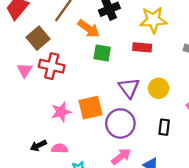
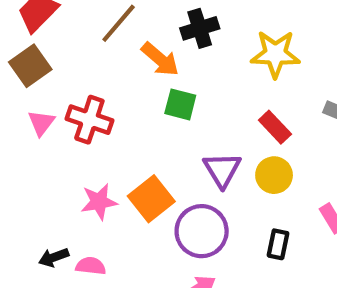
brown square: (38, 38) -> (30, 66), moved
red rectangle: (142, 47) -> (275, 127), moved, turned 36
orange square: (90, 108) -> (151, 199), turned -30

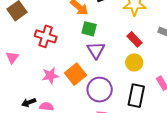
pink triangle: (41, 123) -> (12, 57), moved
purple triangle: (222, 170) -> (96, 50), moved
black rectangle: (278, 244) -> (136, 96), size x1.6

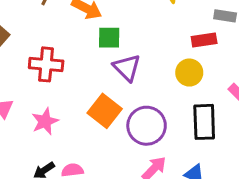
red rectangle: (135, 39) -> (204, 40), moved, turned -42
pink star: (50, 76) -> (45, 121), moved

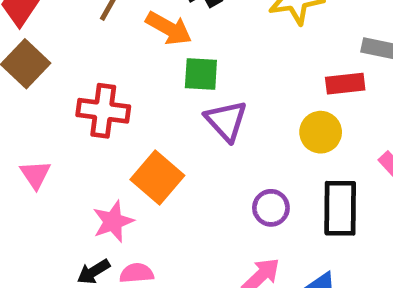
orange square: (105, 111) -> (157, 177), moved
pink star: (45, 121) -> (113, 221), moved
purple circle: (147, 126) -> (271, 208), moved, size x0.6

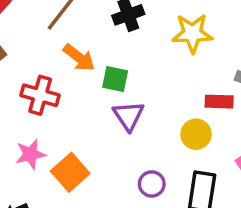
orange arrow: (169, 28) -> (79, 58), moved
orange square: (157, 177) -> (70, 172), moved
pink star: (113, 221) -> (30, 154), moved

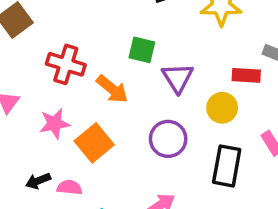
orange arrow: (79, 58) -> (112, 89), moved
purple triangle: (128, 116) -> (178, 78), moved
purple circle: (152, 184) -> (168, 139), moved, size x1.4

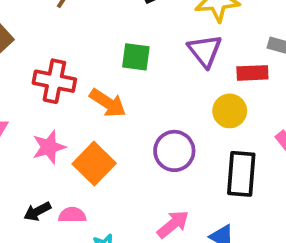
purple triangle: (178, 78) -> (205, 51), moved

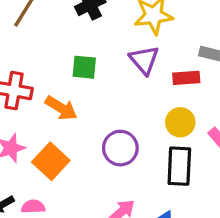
yellow circle: (230, 111) -> (180, 122), moved

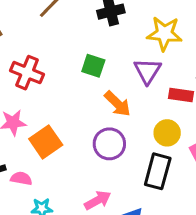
orange arrow: (61, 108) -> (117, 104), moved

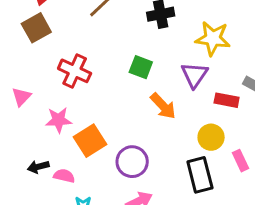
purple circle: (109, 144) -> (132, 162), moved
black rectangle: (158, 171) -> (200, 175), turned -32

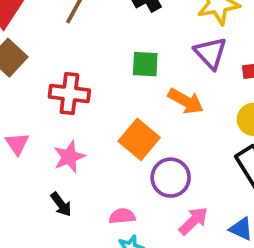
orange square: (90, 141) -> (139, 139), moved
black arrow: (38, 167) -> (61, 204), moved, turned -95
pink semicircle: (64, 176) -> (122, 216), moved

